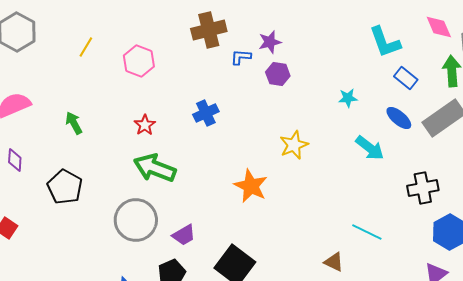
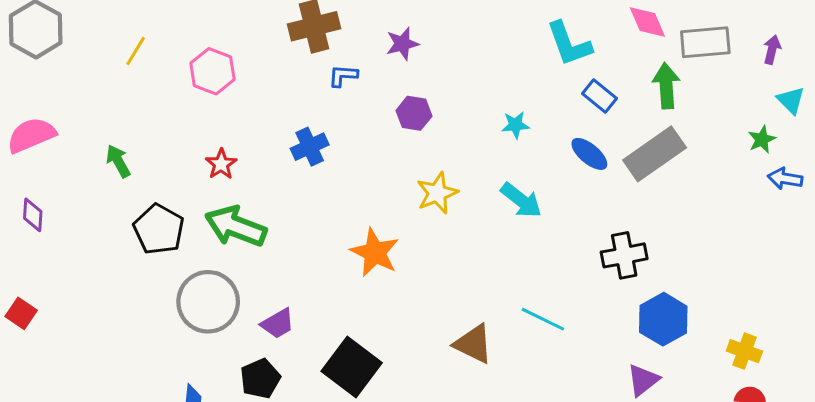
blue L-shape: (241, 57) -> (343, 76), moved
purple hexagon: (278, 74) -> (414, 113), moved
cyan arrow: (370, 148) -> (521, 200), moved
black pentagon: (65, 187) -> (159, 229), moved
brown triangle: (334, 262) -> (473, 344), moved, size x1.4

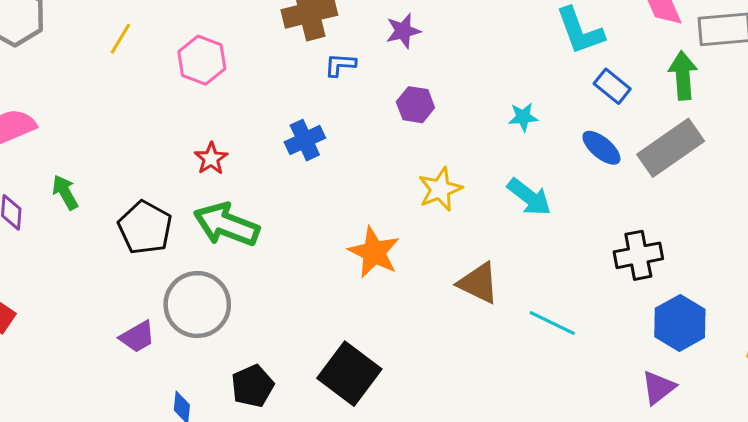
green arrow: (118, 161) -> (65, 192), moved
purple trapezoid: (278, 324) -> (137, 337), moved
brown triangle: (473, 344) -> (478, 283), moved

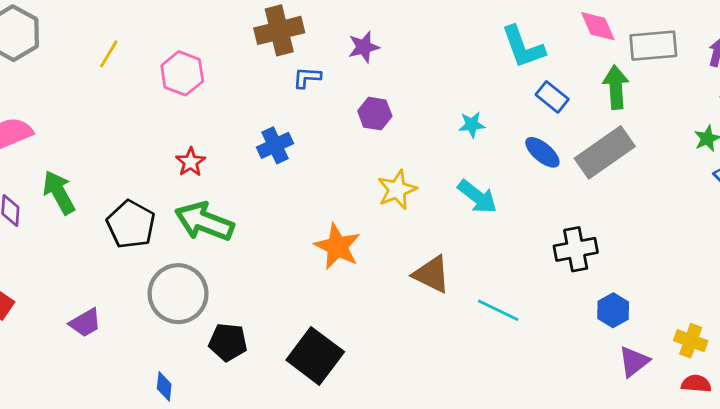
green arrow: (65, 192) -> (59, 192), size x1.4
blue hexagon: (680, 323) -> (613, 310), size x0.7
purple trapezoid: (137, 337) -> (85, 323), moved
black pentagon: (253, 386) -> (228, 342), moved, turned 30
purple triangle: (658, 387) -> (634, 362), moved

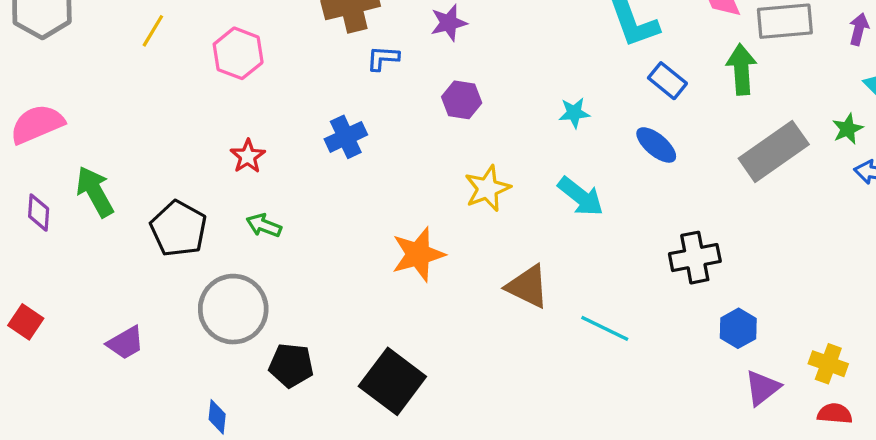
gray rectangle: (605, 152) -> (774, 151), moved
green arrow: (204, 222) -> (264, 225), size x0.5
orange star: (337, 247) -> (418, 254), turned 30

